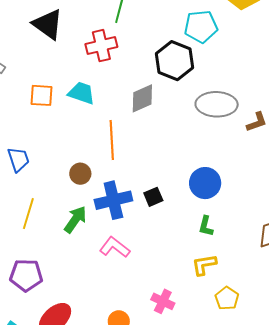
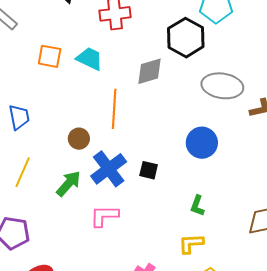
blue circle: (205, 183) -> (202, 143), moved
black square: (153, 197) -> (149, 170), turned 30
blue cross: (113, 200) -> (109, 169), turned -30
pink L-shape: (115, 247) -> (104, 216), turned -44

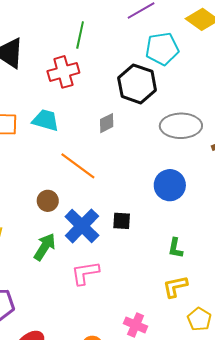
gray diamond: (149, 71) -> (107, 123), size x0.7
orange line: (114, 109) -> (78, 166), turned -48

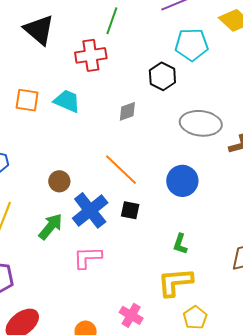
black hexagon: (137, 84) -> (162, 76), size x0.7
orange line: (78, 166) -> (121, 170), moved
yellow L-shape: (175, 287) -> (175, 282), size x1.4

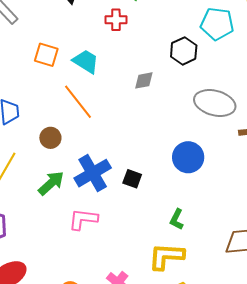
red cross: (91, 55) -> (116, 20), size x0.7
orange line: (121, 170) -> (78, 102), moved
brown circle: (59, 181) -> (50, 138), moved

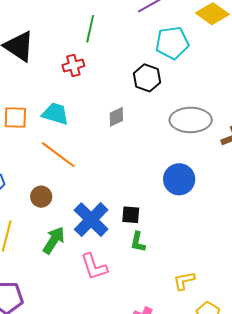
pink L-shape: (83, 219) -> (94, 267), turned -100
green L-shape: (177, 219) -> (138, 242), moved
yellow L-shape: (166, 256) -> (184, 281), size x0.6

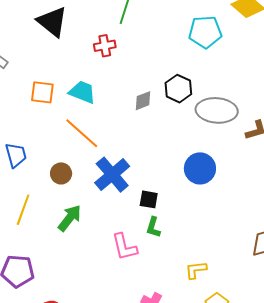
black hexagon: (147, 78) -> (178, 89), moved
blue cross: (91, 220) -> (112, 175), moved
pink L-shape: (94, 267) -> (124, 247), moved

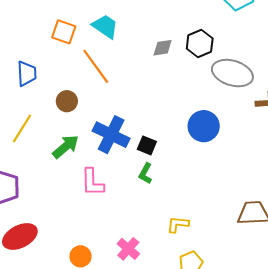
orange square: (42, 92) -> (64, 32), moved
blue cross: (112, 175) -> (111, 135), moved, turned -36
pink L-shape: (124, 247) -> (92, 182), moved

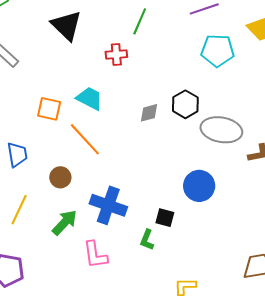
black square: (147, 145) -> (165, 218), moved

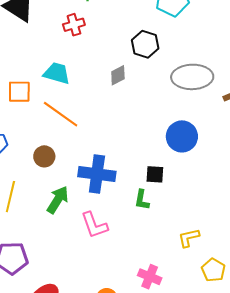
black hexagon: (185, 104) -> (145, 44), moved

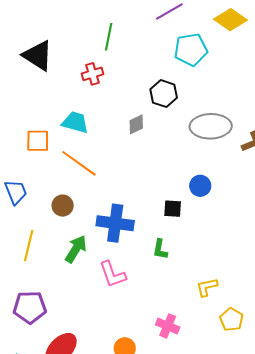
blue circle: (182, 136) -> (200, 186), size x0.7
black square: (155, 174) -> (173, 209), moved

